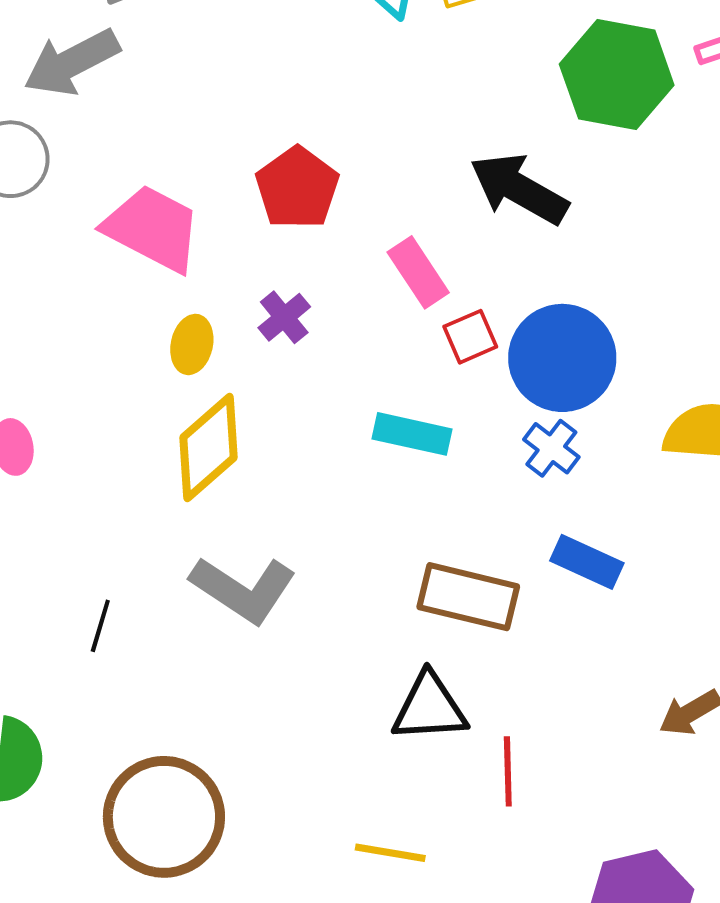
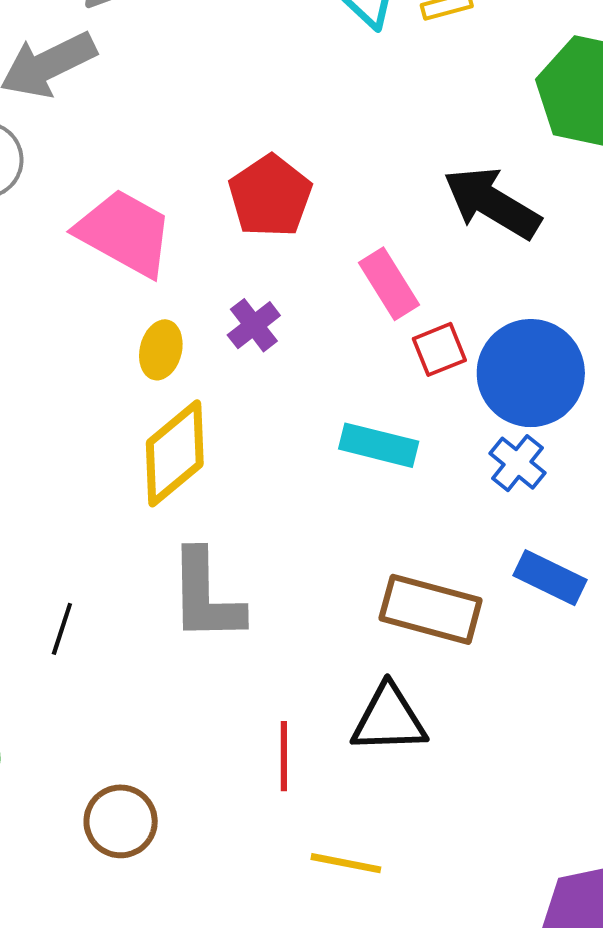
gray L-shape: (243, 589) -> (206, 596), turned 54
red line: (508, 771) -> (284, 756), moved
brown circle: (164, 817) -> (121, 821), size x0.6

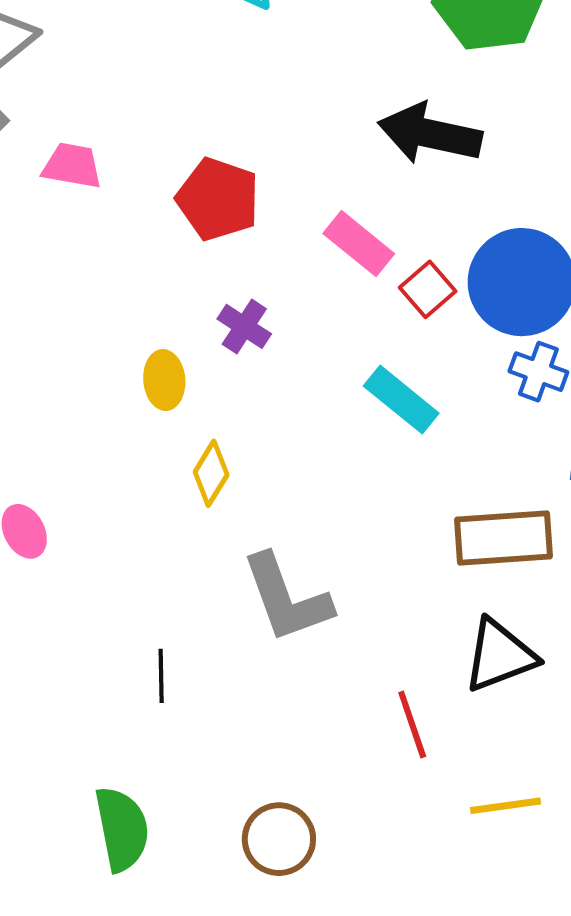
pink trapezoid: (125, 233) -> (72, 166), moved, size x0.6
cyan rectangle: (379, 445) -> (401, 400), turned 44
yellow diamond: (175, 453) -> (211, 473), size x0.6

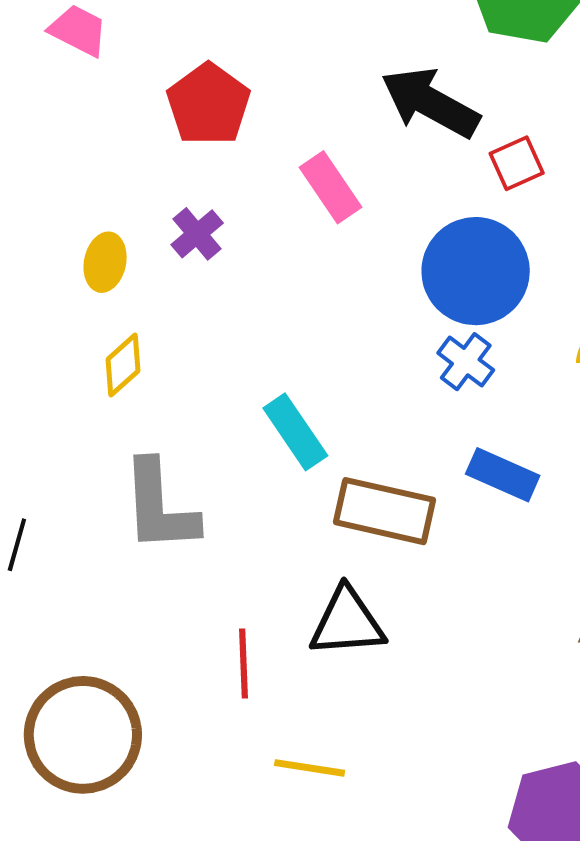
red square: (428, 289) -> (517, 163), moved
cyan rectangle: (401, 400) -> (295, 432), moved
brown circle: (279, 839) -> (83, 735), size x1.6

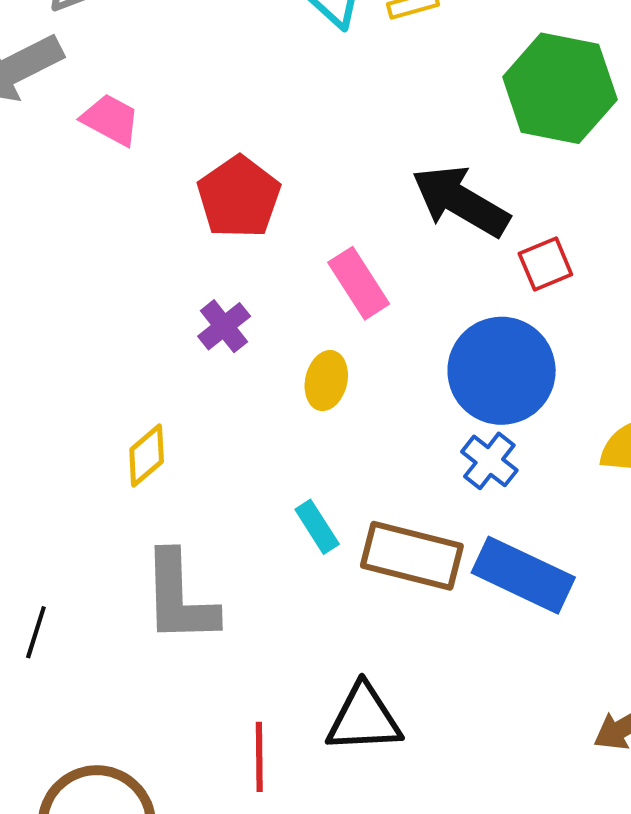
yellow ellipse: (105, 262) -> (326, 381), moved
cyan rectangle: (295, 432) -> (317, 527), size x0.7
blue rectangle: (503, 475) -> (523, 575), size x1.4
brown rectangle: (385, 511) -> (412, 556), moved

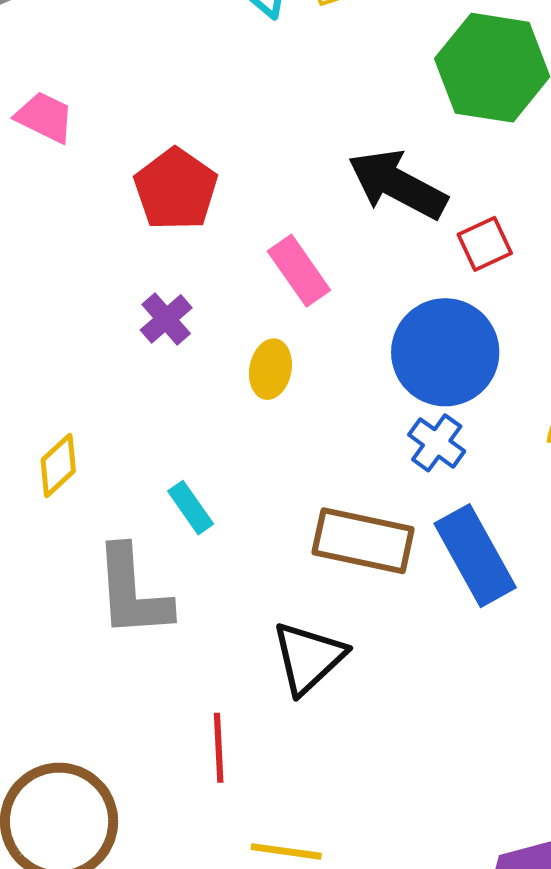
yellow diamond: (147, 455) -> (58, 465), moved
cyan rectangle: (317, 527) -> (191, 508), moved
blue rectangle: (523, 575) -> (475, 556), turned 38
black triangle: (364, 719) -> (309, 658), moved, turned -38

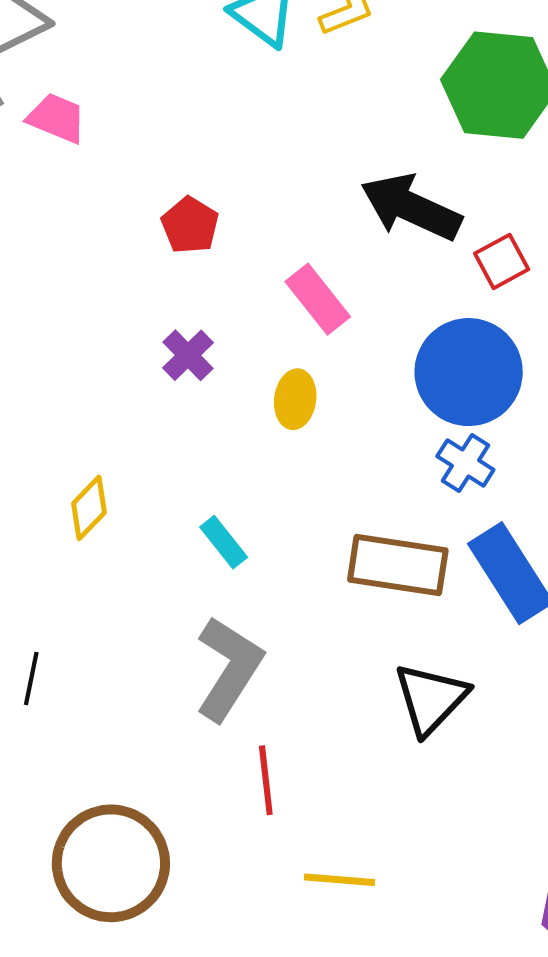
pink trapezoid: (45, 117) -> (57, 118), moved
red pentagon: (176, 189) -> (190, 225), size x0.7
gray L-shape: (132, 592) -> (229, 668), moved, turned -140
black triangle: (309, 658) -> (431, 699), moved

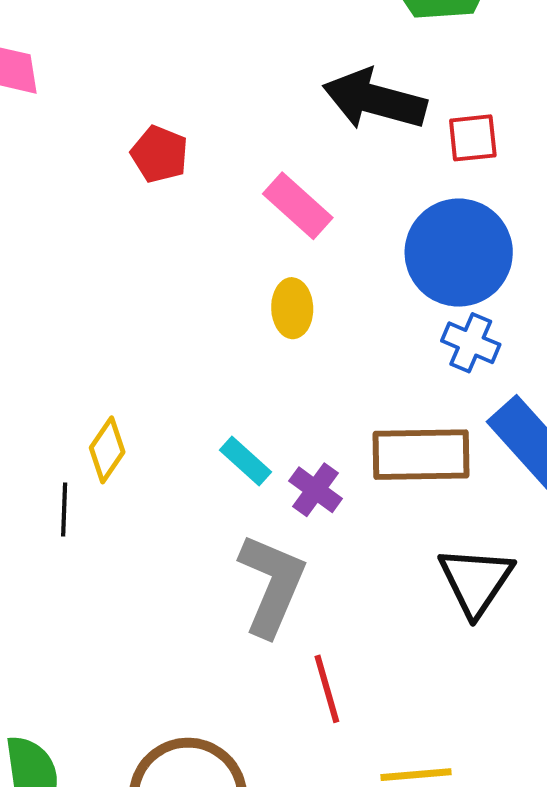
red square: (502, 261) -> (473, 138), turned 32
purple cross: (188, 355) -> (316, 490), moved
black line: (31, 679) -> (64, 510), moved

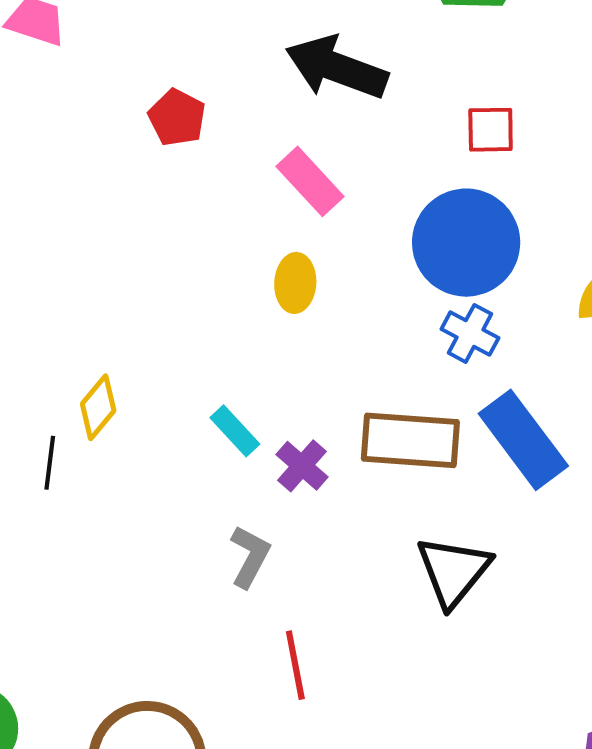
black arrow: (374, 100) -> (337, 68), moved
gray L-shape: (272, 585) -> (250, 556), size x0.6

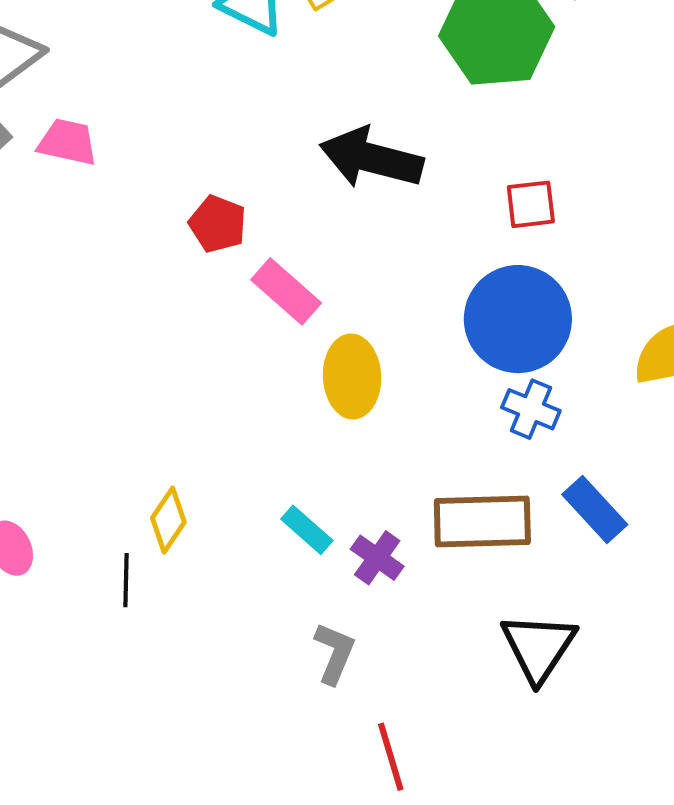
pink rectangle: (310, 181) -> (286, 291), moved
yellow ellipse: (295, 283) -> (352, 377), size x1.4
blue rectangle: (523, 440) -> (595, 510), size x0.7

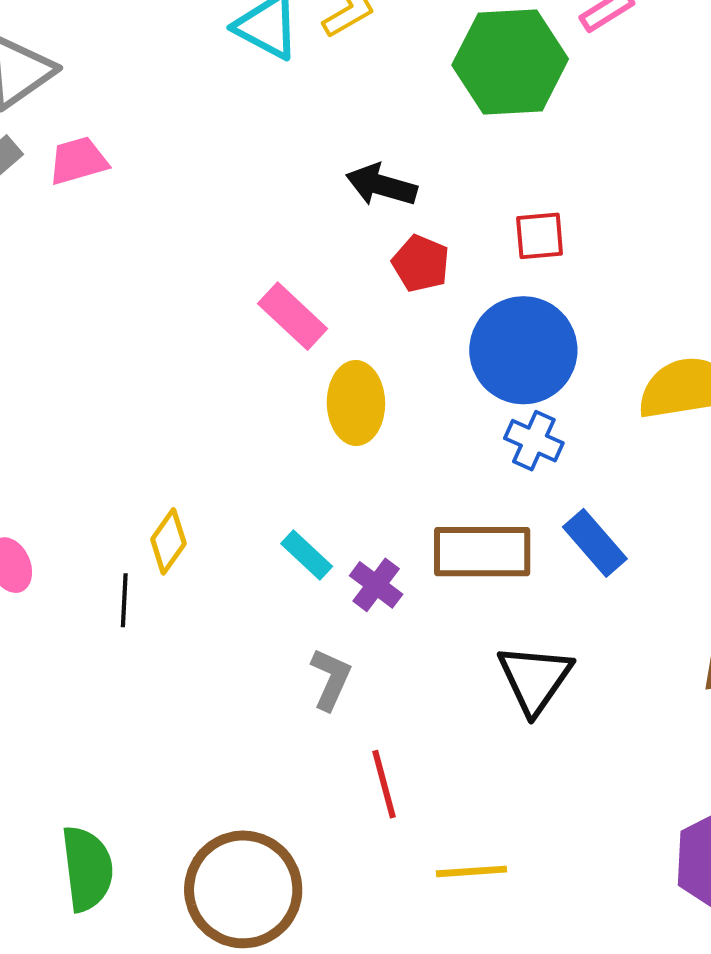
pink trapezoid: (68, 142) -> (78, 161), turned -30
black arrow: (371, 158) -> (381, 185), size x0.7
red pentagon: (218, 224) -> (421, 263), moved

